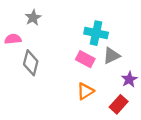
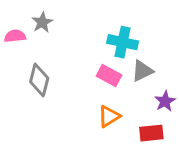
pink semicircle: (13, 39) -> (15, 36), moved
red rectangle: (119, 104) -> (151, 133), turned 42

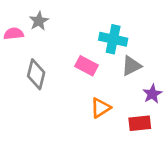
pink rectangle: (109, 75) -> (86, 66), moved

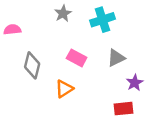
gray star: (39, 21) -> (63, 13), moved
cyan cross: (113, 39) -> (103, 20), moved, turned -30
orange triangle: (101, 108) -> (64, 89), moved

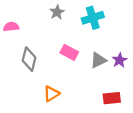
gray triangle: (116, 58) -> (98, 60), moved
purple star: (135, 83) -> (120, 60), moved
orange triangle: (64, 89) -> (51, 94), moved

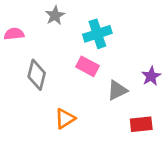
gray star: (57, 12) -> (55, 15), moved
cyan cross: (93, 18) -> (97, 34), moved
gray triangle: (98, 60) -> (117, 90), moved

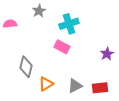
gray diamond: (37, 75) -> (26, 67), moved
gray triangle: (117, 90) -> (75, 86), moved

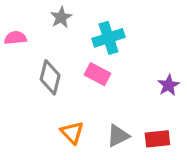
gray diamond: (26, 67) -> (50, 77), moved
orange triangle: (46, 84) -> (72, 133), turned -42

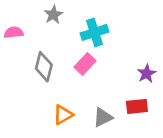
pink rectangle: (97, 74) -> (85, 64), turned -75
orange triangle: (72, 133) -> (63, 115), turned 45
red rectangle: (157, 139) -> (137, 106), moved

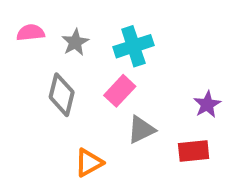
gray star: (53, 15) -> (75, 42), moved
pink semicircle: (14, 32) -> (31, 33), moved
gray triangle: (103, 117) -> (141, 130), moved

